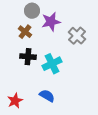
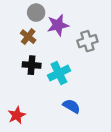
gray cross: (77, 36) -> (87, 41), turned 30
blue semicircle: (47, 96) -> (71, 106), moved

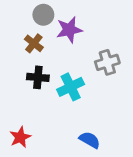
gray cross: (87, 41) -> (107, 62), moved
blue semicircle: (71, 106) -> (90, 140), moved

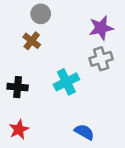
purple star: (69, 30) -> (101, 28), moved
black cross: (38, 77) -> (18, 87), moved

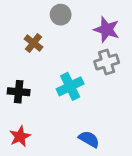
gray circle: (41, 14) -> (61, 15), moved
purple star: (101, 28) -> (107, 30), turned 30

